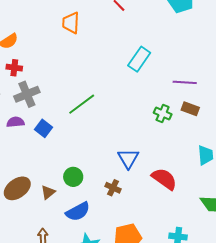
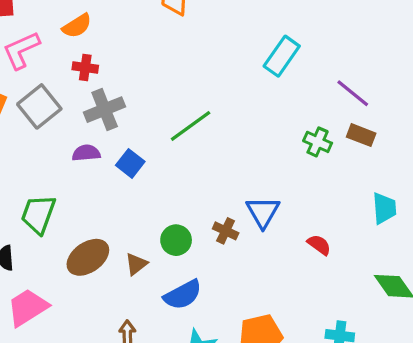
purple line: (185, 82) -> (353, 93), turned 35
red semicircle: (164, 179) -> (319, 245), size x0.6
brown cross: (113, 188) -> (226, 231), moved

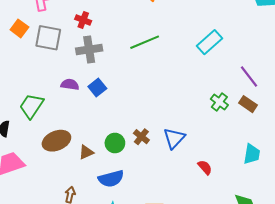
gray square: (39, 106) -> (48, 38), turned 36
green line: (191, 126) -> (145, 42), moved
purple semicircle: (86, 153) -> (70, 84), moved
brown cross: (226, 231) -> (141, 137), moved

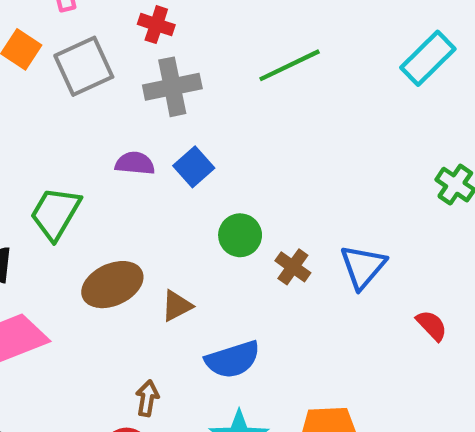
gray square: (48, 38) -> (84, 66), turned -32
green circle: (115, 143) -> (240, 235), moved

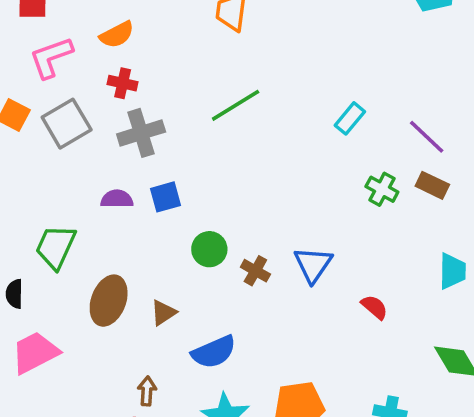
cyan rectangle: (428, 58) -> (350, 118), moved, size x0.7
blue square: (194, 167) -> (165, 197), turned 32
brown ellipse: (112, 285) -> (109, 301), turned -39

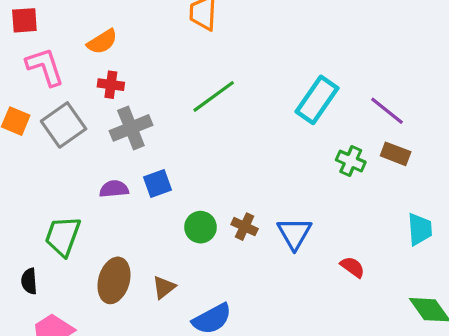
pink L-shape: (51, 57) -> (45, 67), turned 96
cyan rectangle: (350, 118) -> (317, 100), size x1.6
brown cross: (255, 271) -> (245, 227), moved

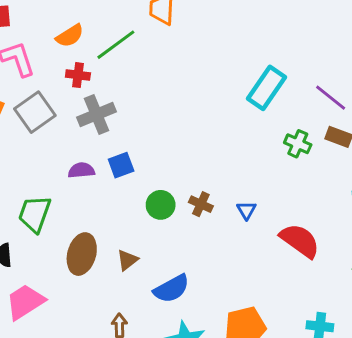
green line: (214, 96) -> (116, 45), moved
blue triangle: (294, 233) -> (247, 210), size x0.6
red semicircle: (353, 267) -> (300, 241), size x1.8

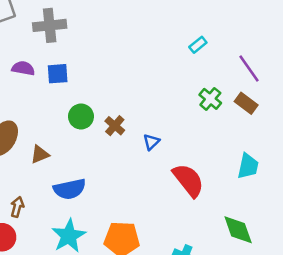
cyan rectangle: (267, 88) -> (198, 45), size x0.5

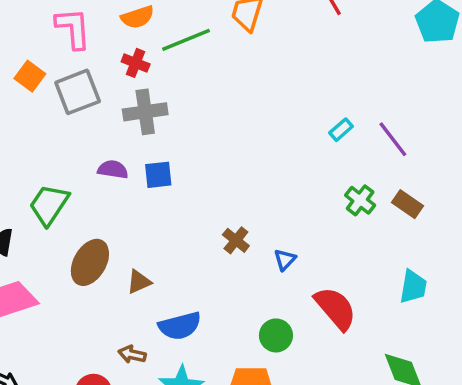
purple line: (249, 68) -> (393, 139), moved
green circle: (81, 116) -> (276, 335), moved
brown arrow: (17, 207) -> (132, 354), moved, turned -90

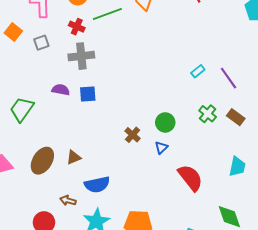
gray square: (78, 92) -> (41, 43), size x0.6
brown ellipse: (90, 262) -> (42, 161), moved
green circle: (276, 335) -> (165, 122), moved

